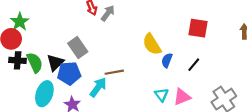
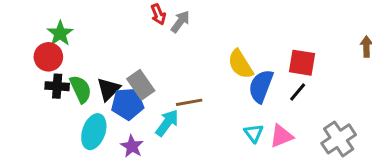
red square: (198, 28) -> (302, 63), moved
gray rectangle: (78, 48) -> (141, 85), moved
blue semicircle: (167, 60) -> (261, 86), size x1.6

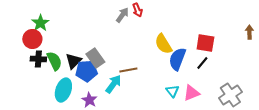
red arrow: (158, 14) -> (137, 10), moved

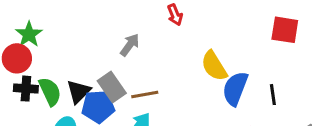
gray arrow: (122, 15) -> (130, 45), moved
red square: (205, 43) -> (285, 30), moved
black line: (202, 63) -> (273, 95), turned -48
brown line: (128, 70) -> (145, 95), moved

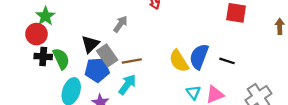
yellow semicircle: (214, 66) -> (179, 61), moved
black triangle: (79, 92) -> (90, 44), moved
black line: (273, 95) -> (227, 61), turned -64

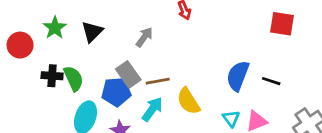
red circle: (36, 34) -> (20, 45), moved
black triangle: (90, 44) -> (92, 32), moved
yellow semicircle: (179, 61) -> (188, 101), moved

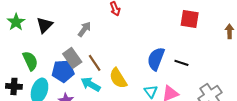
black cross: (52, 76) -> (14, 86), moved
brown line: (158, 81) -> (95, 63), turned 66
cyan arrow: (152, 109) -> (91, 84), turned -96

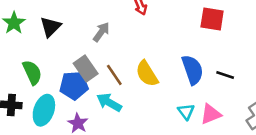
red square: (190, 19) -> (212, 19), moved
blue semicircle: (156, 59) -> (193, 70), turned 140
yellow semicircle: (118, 78) -> (147, 74), moved

